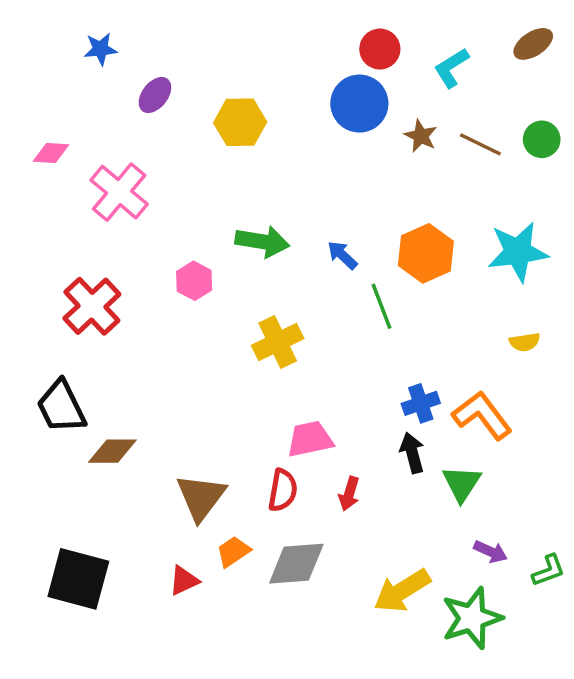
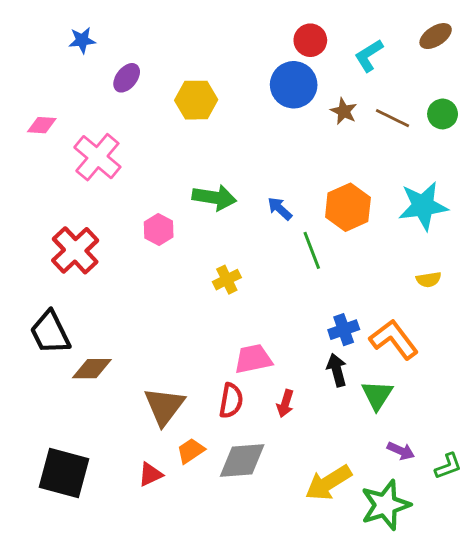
yellow cross: (278, 342) -> (227, 280), size x0.7

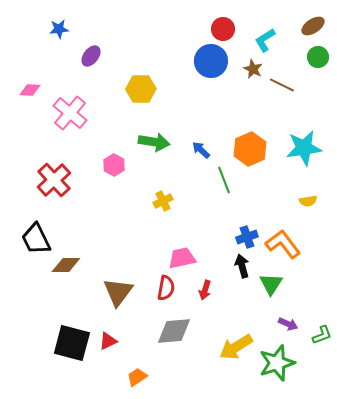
yellow hexagon: (196, 100) -> (141, 89), moved
brown star: (344, 111) -> (253, 69), moved
green circle: (443, 114) -> (318, 57), moved
orange trapezoid: (191, 451) -> (137, 377), moved
black square: (64, 473) -> (72, 343), moved

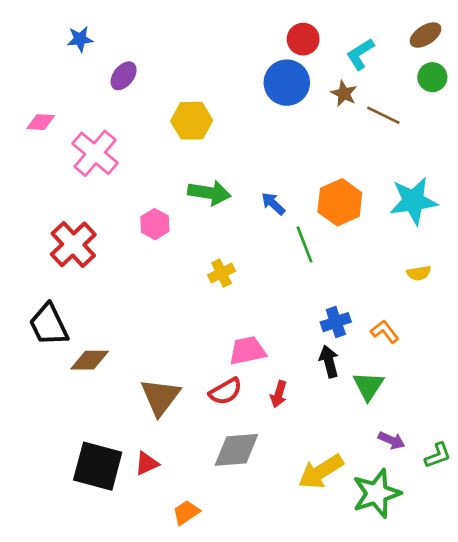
orange L-shape: (283, 244) -> (385, 332), size x0.6
red semicircle: (166, 288) -> (226, 391), turned 50

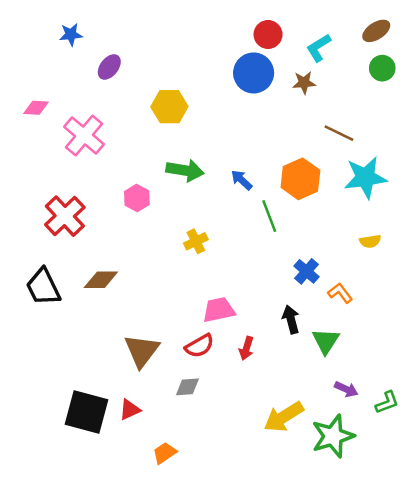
brown star: (344, 93) -> (304, 83), turned -30
brown line: (383, 115) -> (339, 133), moved
blue cross: (336, 322) -> (306, 271), moved, turned -30
brown diamond: (90, 360) -> (101, 280), moved
gray diamond: (236, 450) -> (187, 387), moved, size x0.6

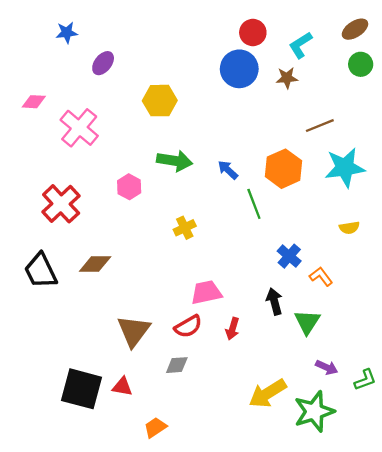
brown line: (339, 133) -> (320, 126), turned -48
red triangle: (130, 410) -> (122, 387), turned 35

